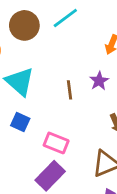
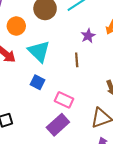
purple star: (99, 81) -> (88, 36), moved

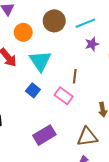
purple star: (88, 36) -> (92, 44), moved
pink rectangle: (64, 100) -> (64, 96), moved

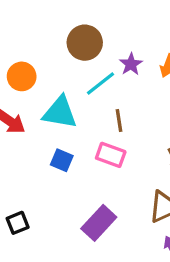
brown circle: (54, 21) -> (85, 43), moved
cyan line: (85, 23) -> (100, 83), moved
cyan triangle: (40, 61) -> (60, 112), turned -30

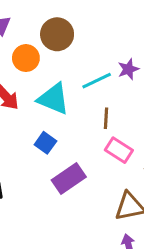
brown circle: (85, 43) -> (57, 34), moved
pink rectangle: (111, 155) -> (119, 150), moved
purple rectangle: (99, 223) -> (69, 179), moved

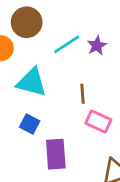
cyan line: (97, 81) -> (67, 44), moved
purple rectangle: (69, 179) -> (56, 154), turned -52

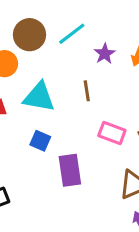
cyan line: (67, 44) -> (72, 34), moved
brown line: (82, 94) -> (87, 91), moved

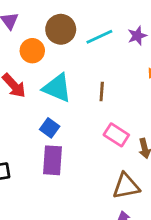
purple star: (105, 54) -> (137, 36), moved
purple rectangle: (70, 170) -> (53, 160), moved

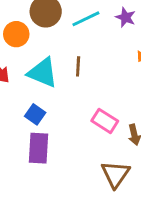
purple star: (137, 36) -> (125, 17), turned -30
brown line: (102, 92) -> (78, 66), moved
brown triangle: (126, 186) -> (115, 174), turned -44

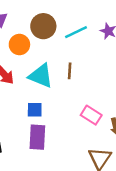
blue square: (35, 114) -> (35, 110), turned -35

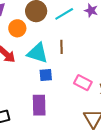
blue square: (35, 110) -> (46, 75), moved

